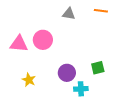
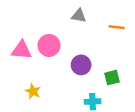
orange line: (101, 11) -> (117, 27), moved
purple circle: (67, 73) -> (81, 65), moved

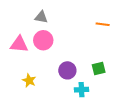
gray triangle: (79, 16) -> (41, 17), moved
purple circle: (81, 65) -> (67, 70), moved

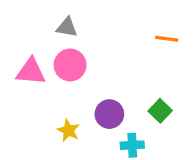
green square: (99, 68) -> (160, 111), turned -32
yellow star: (29, 81) -> (68, 130), moved

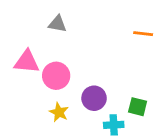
pink circle: (70, 65) -> (56, 76), moved
green square: (160, 111) -> (138, 107), moved, turned -30

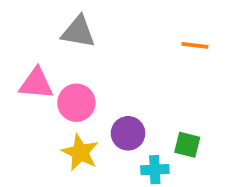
gray triangle: (58, 24) -> (78, 32), size x1.4
yellow star: (59, 112) -> (80, 152), size x1.4

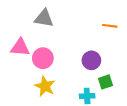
purple circle: (128, 133) -> (91, 60), moved
green square: (187, 145) -> (105, 82), turned -32

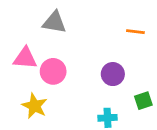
green square: (105, 82) -> (143, 101), moved
yellow star: (45, 86) -> (35, 106), moved

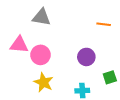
yellow star: (35, 106) -> (44, 82), moved

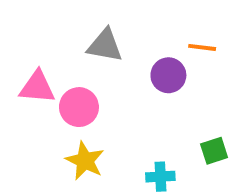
gray triangle: (42, 17) -> (105, 45), moved
purple circle: (86, 57) -> (168, 75), moved

